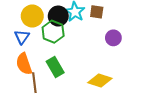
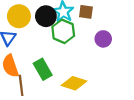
green hexagon: (53, 32) -> (63, 31), moved
yellow diamond: (100, 81) -> (74, 83), moved

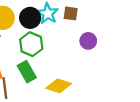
green hexagon: (63, 31) -> (31, 44), moved

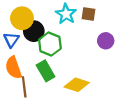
black circle: (30, 18) -> (34, 31), moved

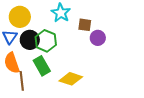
brown square: (89, 14) -> (85, 25), moved
black circle: (34, 31) -> (30, 40), moved

